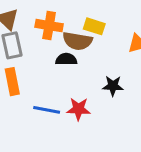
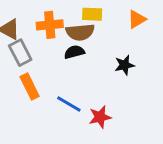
red star: (79, 109) -> (100, 117), moved
blue line: (47, 110) -> (69, 104), turned 35

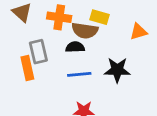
gray rectangle: (20, 53) -> (38, 52), moved
black star: (125, 65) -> (117, 70), size x1.4
blue line: (69, 104) -> (79, 74), moved, turned -50

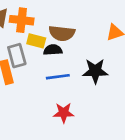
orange cross: (59, 17) -> (22, 20), moved
yellow rectangle: (100, 17) -> (36, 41), moved

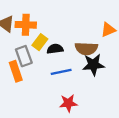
brown semicircle: (62, 33) -> (86, 48), moved
yellow rectangle: (36, 41) -> (40, 42), turned -63

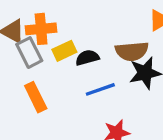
yellow rectangle: (40, 42) -> (64, 51), turned 35
gray rectangle: (24, 56) -> (29, 53), moved

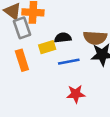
yellow rectangle: (64, 51) -> (47, 47), moved

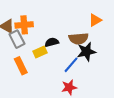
blue line: (69, 62) -> (71, 65), moved, turned -30

